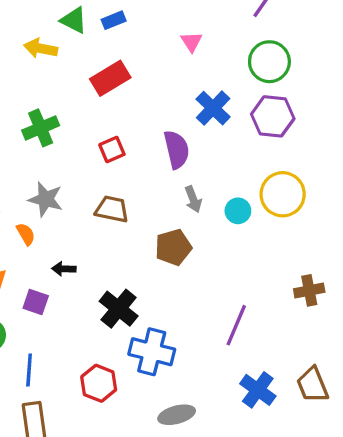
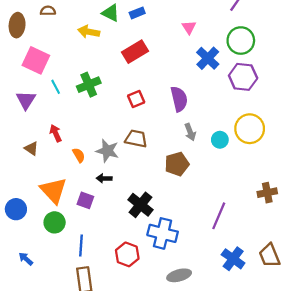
blue cross: (213, 108) -> (208, 58), moved
gray star: (46, 199) -> (107, 151), moved

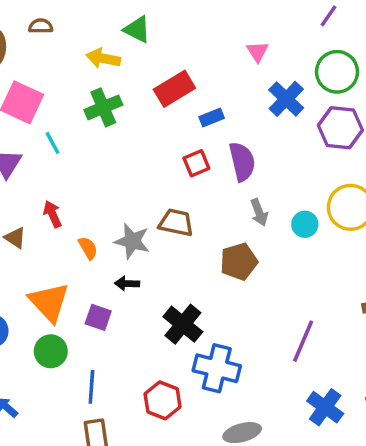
blue rectangle: (137, 13) -> (212, 118), moved
green cross: (89, 85) -> (103, 107), moved
red square: (136, 99) -> (196, 163), moved

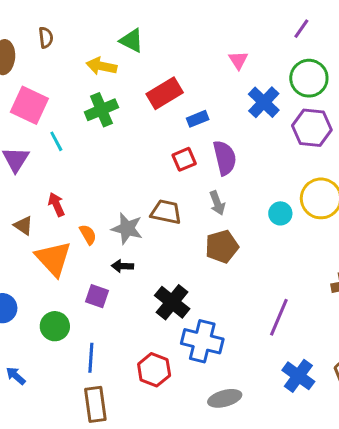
brown semicircle: (41, 26) -> (46, 38), turned 85
gray arrow: (259, 212) -> (217, 203), moved
orange triangle: (49, 302) -> (53, 259), moved

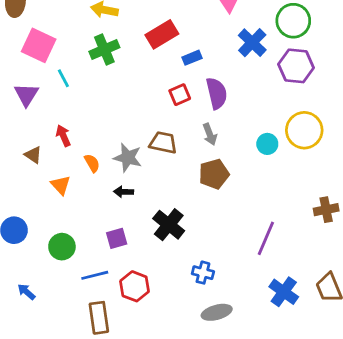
orange triangle: (53, 259) -> (61, 185), size x0.6
purple square: (97, 296) -> (117, 238), moved, turned -35
blue cross: (202, 341) -> (203, 273), moved, size x0.6
blue line: (91, 358) -> (95, 275), turned 72
red hexagon: (154, 370) -> (134, 286), moved

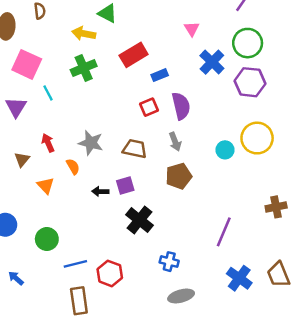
brown triangle: (33, 155) -> (22, 159), turned 35
gray star: (128, 158) -> (91, 143), moved
purple square: (117, 238) -> (125, 186), moved

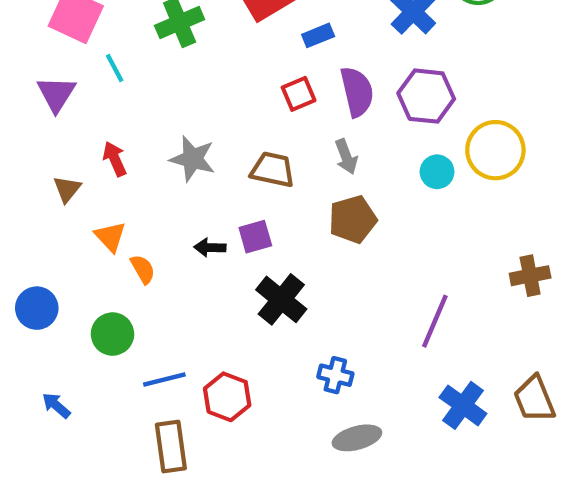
purple hexagon: (250, 82) -> (426, 96), moved
orange semicircle: (73, 167) -> (143, 269), moved

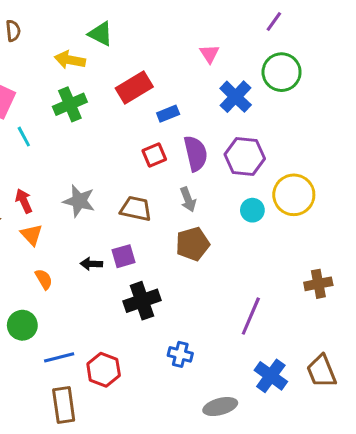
orange triangle: (110, 237) -> (32, 235), moved
black cross: (281, 299) -> (142, 301), turned 32
gray ellipse: (357, 438) -> (220, 407), moved

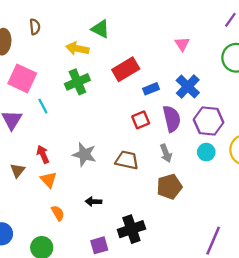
blue cross: (236, 97) -> (188, 87), moved
cyan circle: (252, 210) -> (206, 152), moved
purple square: (124, 256) -> (99, 245), moved

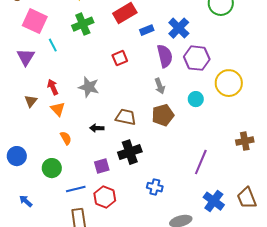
red square: (141, 120) -> (120, 58), moved
cyan circle: (206, 152) -> (196, 99), moved
brown trapezoid: (127, 160) -> (126, 117), moved

